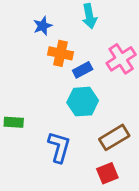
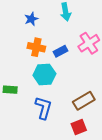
orange cross: (61, 53) -> (36, 47), moved
cyan hexagon: (83, 102) -> (44, 74), moved

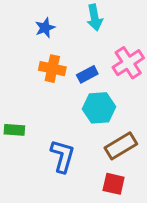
cyan hexagon: (44, 74) -> (99, 108), moved
red square: (79, 127) -> (114, 184), turned 35

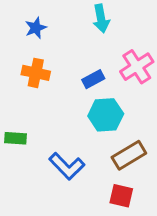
blue star: (45, 28) -> (36, 28), moved
orange cross: (52, 69) -> (36, 73), moved
blue L-shape: (63, 156) -> (67, 166), turned 120

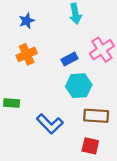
orange cross: (36, 73) -> (27, 54), turned -36
brown rectangle: (129, 155) -> (96, 116), turned 35

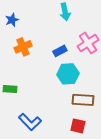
blue star: (27, 21) -> (12, 20), moved
blue L-shape: (50, 124) -> (30, 122), moved

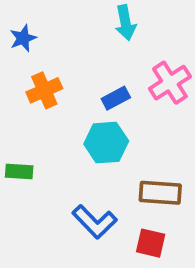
cyan hexagon: (68, 74) -> (106, 143), moved
blue L-shape: (30, 122) -> (95, 222), moved

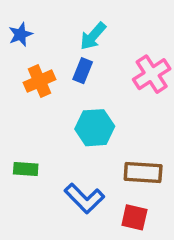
cyan arrow: (125, 23) -> (93, 36), moved, turned 52
blue rectangle: (116, 98) -> (83, 71), moved, turned -40
green rectangle: (19, 172) -> (26, 169), moved

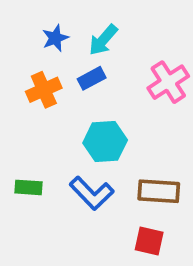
blue star: (20, 34) -> (55, 38), moved
blue rectangle: (83, 71) -> (92, 78), turned 40
blue L-shape: (84, 198) -> (92, 193), moved

